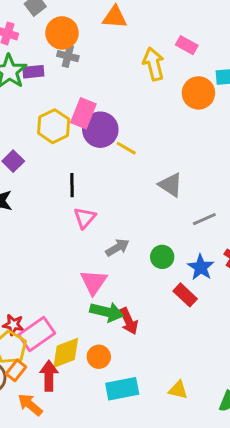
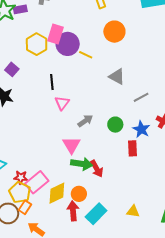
orange circle: (198, 93) -> (114, 32), moved
red rectangle: (185, 295) -> (132, 148), turned 49
red arrow: (49, 376) -> (73, 211), moved
cyan rectangle: (122, 389) -> (96, 214), turned -30

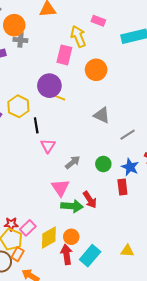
pink rectangle: (55, 34) -> (64, 55), moved
yellow hexagon: (37, 44) -> (18, 106), moved
yellow line: (86, 55) -> (58, 97), moved
red arrow: (97, 169) -> (90, 200), moved
pink rectangle: (37, 182) -> (28, 228), size x0.7

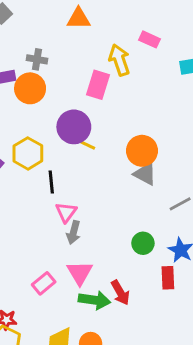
orange circle: (14, 25) -> (30, 88), moved
orange circle: (96, 70) -> (142, 151), moved
gray arrow: (73, 162) -> (73, 232), moved, turned 140
pink rectangle: (28, 228) -> (44, 283), moved

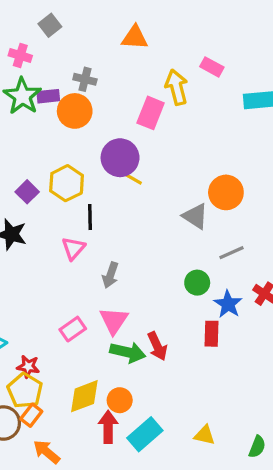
orange circle: (142, 151) -> (226, 192), moved
pink triangle: (66, 212) -> (73, 248), moved
green circle: (143, 243) -> (197, 283), moved

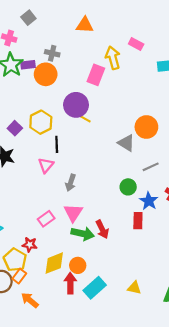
red star: (28, 366) -> (30, 245), moved

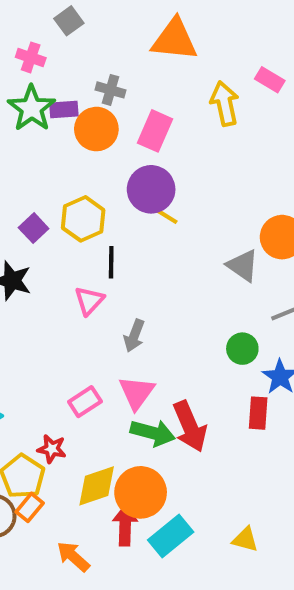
orange triangle: (85, 25) -> (174, 40), size x1.4
pink rectangle: (96, 75) -> (155, 131), moved
red arrow: (102, 229) -> (190, 426), size x1.4
orange circle: (78, 265) -> (141, 492), size x1.6
orange arrow: (30, 300) -> (73, 556), moved

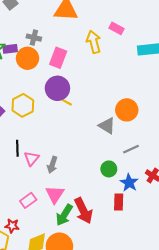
black line: (111, 262) -> (17, 148), moved
pink triangle: (89, 301) -> (32, 158), moved
green arrow: (153, 433) -> (64, 215), turned 110

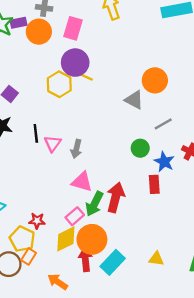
yellow hexagon: (23, 105) -> (59, 84), moved
pink triangle: (55, 194) -> (82, 182), turned -42
pink rectangle: (28, 200) -> (75, 216), moved
red arrow: (83, 211) -> (116, 197), turned -135

